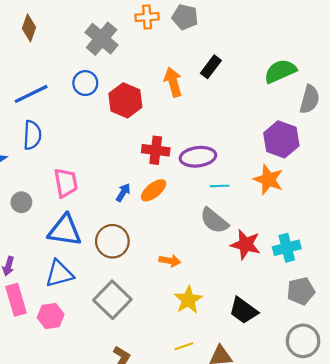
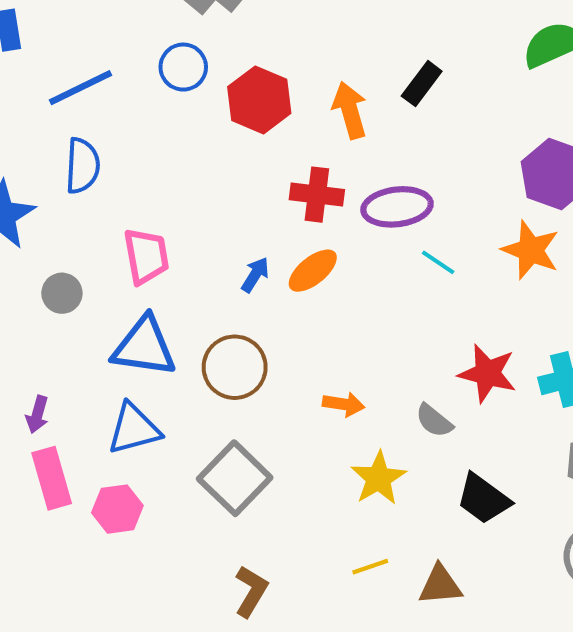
black rectangle: (211, 67) -> (422, 84), moved
orange arrow: (173, 82) -> (350, 110), moved
cyan line: (220, 186) -> (438, 262), turned 36
gray semicircle: (214, 221) -> (434, 421), moved, size x0.7

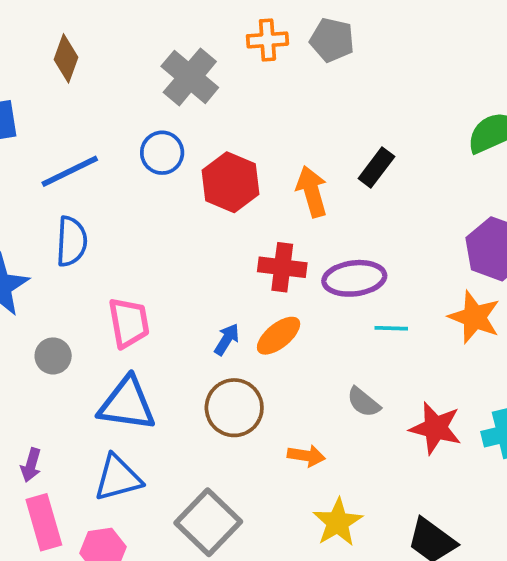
cyan line: (438, 262) -> (391, 328), turned -32
brown circle: (235, 367) -> (234, 408), moved
gray semicircle: (434, 421) -> (364, 402), moved

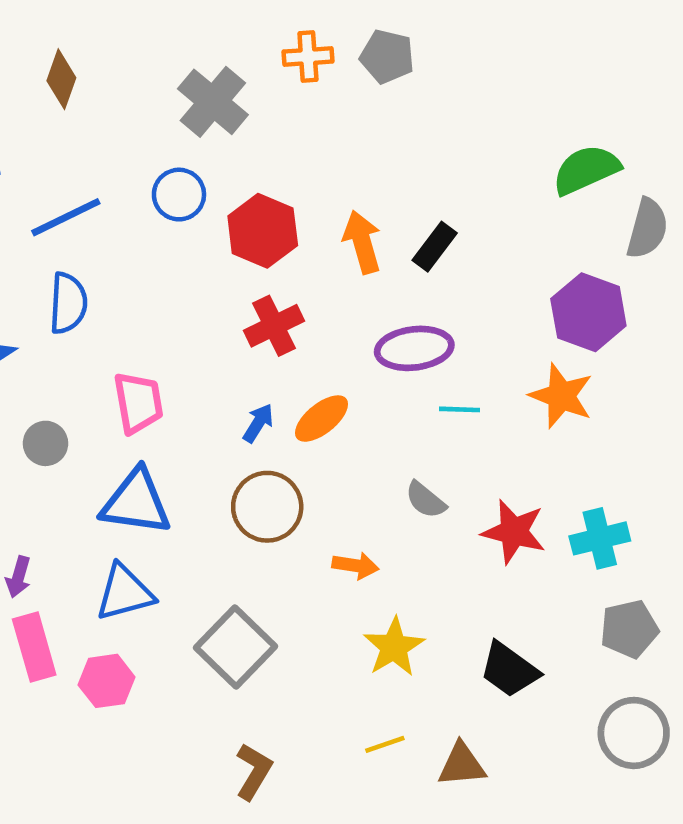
black rectangle: (376, 167) -> (435, 247), moved
red cross: (282, 267) -> (274, 326), moved, turned -33

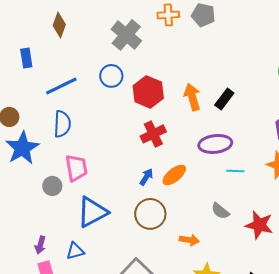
pink trapezoid: (138, 403) -> (76, 168), moved
blue triangle: (136, 502) -> (92, 212), turned -36
blue triangle: (125, 593) -> (75, 251), moved, size x0.7

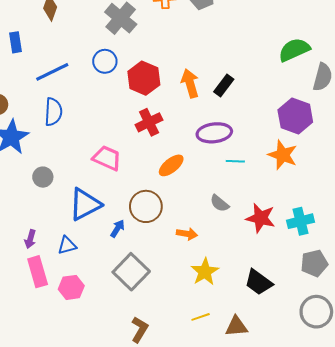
pink trapezoid: (76, 168) -> (107, 158), moved, turned -56
blue arrow: (146, 177) -> (118, 229), moved

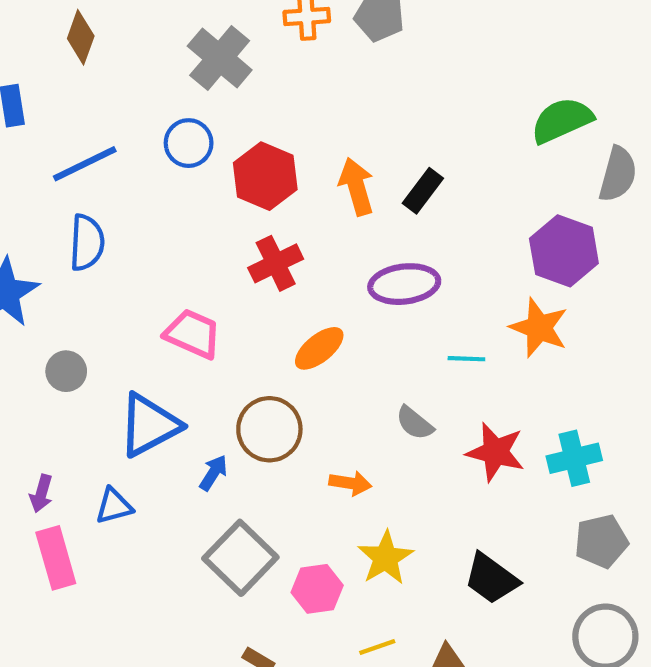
cyan line: (235, 161) -> (466, 359), moved
pink hexagon: (71, 287) -> (317, 589), moved

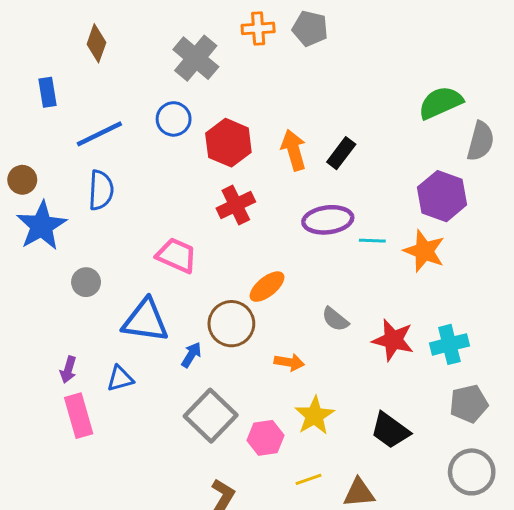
orange ellipse: (319, 348) -> (267, 287), moved
cyan line: (466, 359) -> (372, 241), moved
blue triangle: (149, 425) -> (145, 321), turned 36

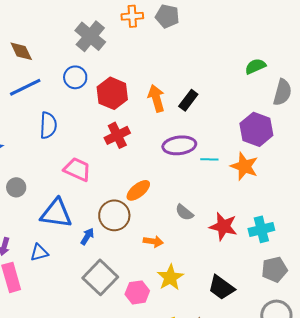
brown diamond: (96, 43) -> (21, 51), moved, turned -45
green semicircle: (441, 103) -> (255, 66), size x0.7
blue semicircle: (101, 190) -> (48, 125), moved

